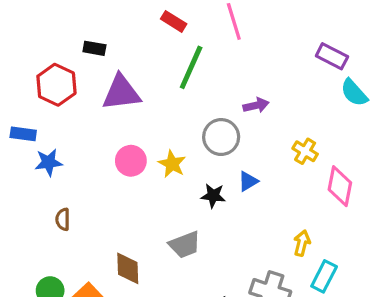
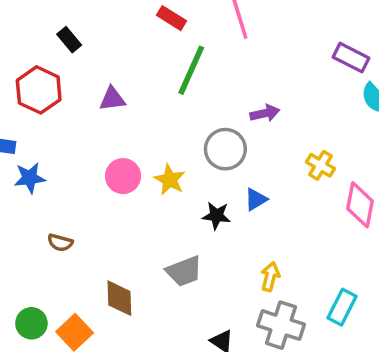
black rectangle: (94, 48) -> (69, 40), moved, turned 40
purple triangle: (121, 93) -> (112, 99), size x0.6
brown semicircle: (63, 219) -> (60, 242), moved, turned -75
yellow arrow: (302, 243) -> (270, 277), moved

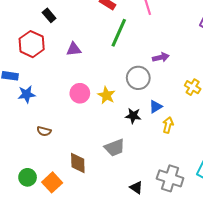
yellow arrow: (270, 277) -> (168, 125), moved

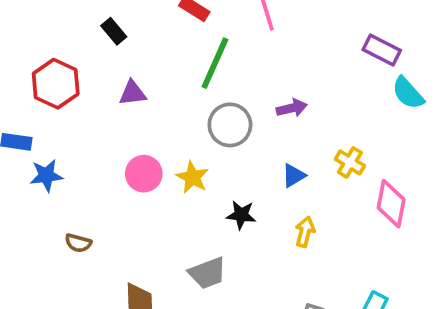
black rectangle: (49, 15) -> (114, 31), moved
gray circle: (138, 78) -> (230, 125), moved
blue triangle: (156, 107) -> (294, 176), moved

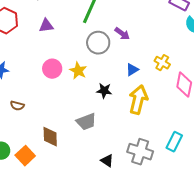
purple arrow: (292, 108) -> (122, 34), moved, turned 49
yellow arrow: (305, 232) -> (138, 100), size x1.8

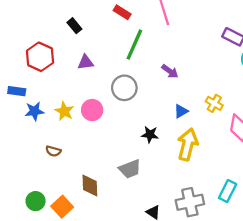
gray circle: (98, 43) -> (124, 88), moved
yellow star: (78, 71) -> (64, 111), moved
gray cross: (140, 152) -> (190, 202), turned -30

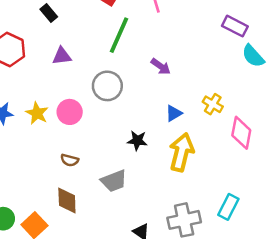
brown semicircle: (53, 151) -> (70, 160), moved

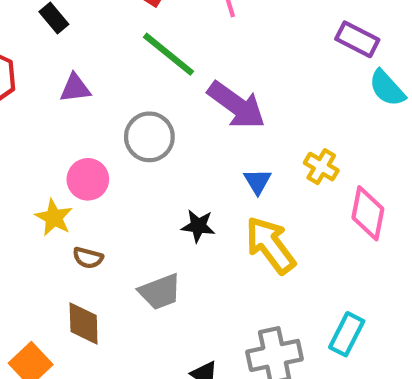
green line: (119, 35) -> (168, 54), turned -75
purple arrow: (161, 66) -> (236, 105), size x1.8
yellow star: (37, 113) -> (54, 218), moved
blue triangle: (174, 113) -> (258, 181), turned -30
yellow arrow: (181, 152) -> (270, 245), turned -51

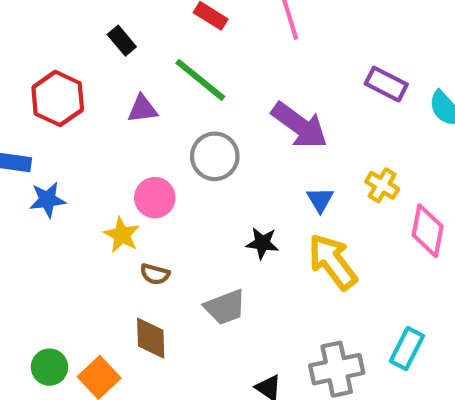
purple rectangle: (357, 39) -> (386, 84), moved
green line: (168, 54) -> (200, 80), moved

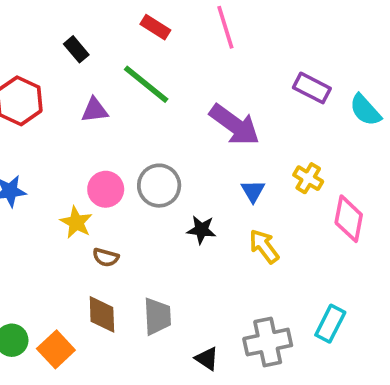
gray circle: (215, 156) -> (159, 186), moved
yellow arrow: (333, 262) -> (264, 246), size x0.7
gray trapezoid: (225, 307) -> (157, 316), moved, turned -72

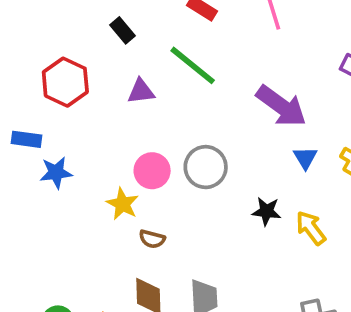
blue triangle: (253, 191) -> (305, 158), moved
black star: (201, 230) -> (267, 211), moved

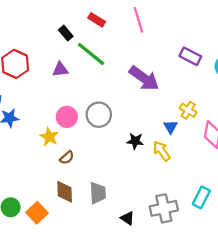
black rectangle: (123, 30) -> (66, 33), moved
blue triangle: (305, 158) -> (170, 127), moved
brown semicircle: (152, 239) -> (67, 158), turned -56

